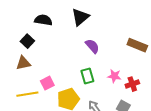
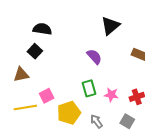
black triangle: (80, 17) -> (110, 26), moved
black square: (27, 41) -> (35, 51), moved
pink star: (114, 76) -> (111, 95), moved

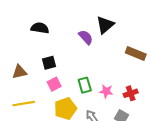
black square: (35, 51) -> (49, 63), moved, turned 32
purple semicircle: (94, 57) -> (86, 37), moved
pink square: (47, 96) -> (54, 84), moved

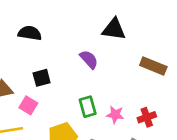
black triangle: (105, 25) -> (114, 29), turned 48
purple semicircle: (86, 37) -> (89, 59), moved
pink square: (54, 84) -> (28, 105), moved, turned -32

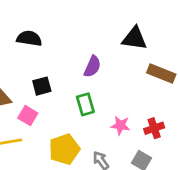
black triangle: (114, 29) -> (135, 38), moved
purple semicircle: (89, 59) -> (92, 66), turned 66
green rectangle: (88, 107) -> (85, 104), moved

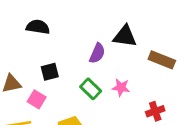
black triangle: (135, 38) -> (125, 36), moved
green rectangle: (85, 104) -> (91, 89), turned -30
pink star: (120, 125) -> (121, 88), moved

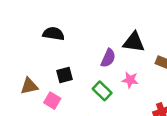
pink star: (121, 88) -> (130, 80), moved

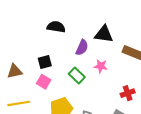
black semicircle: (54, 34) -> (56, 27), moved
pink square: (52, 101) -> (44, 82), moved

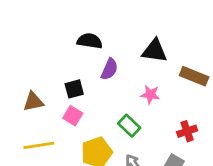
purple semicircle: (82, 48) -> (109, 69), moved
green rectangle: (77, 75) -> (129, 126), moved

